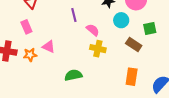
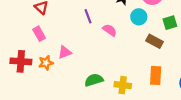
pink triangle: (49, 47) -> (65, 52), turned -40
yellow cross: (98, 49) -> (123, 85), moved

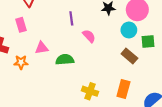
cyan circle: (139, 17) -> (129, 30), moved
orange star: (46, 63) -> (21, 62), moved
green semicircle: (94, 80) -> (65, 60), moved

